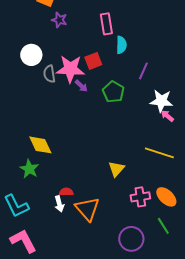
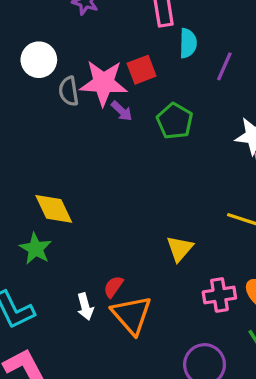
purple line: (143, 71) -> (224, 66), moved
red semicircle: (66, 192) -> (113, 287), moved, turned -56

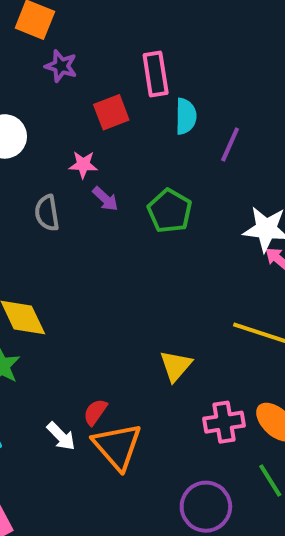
red square: (142, 70) -> (111, 112), moved
pink star: (103, 83) -> (83, 165), size x0.5
gray semicircle: (69, 91) -> (47, 213), moved
white arrow: (85, 307) -> (61, 436), turned -30

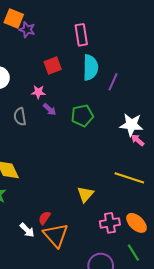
purple star: (61, 66) -> (27, 30), moved
pink rectangle: (156, 74) -> (81, 35), moved
cyan semicircle: (186, 116) -> (90, 67), size x1.4
green pentagon: (170, 211) -> (82, 116), turned 30

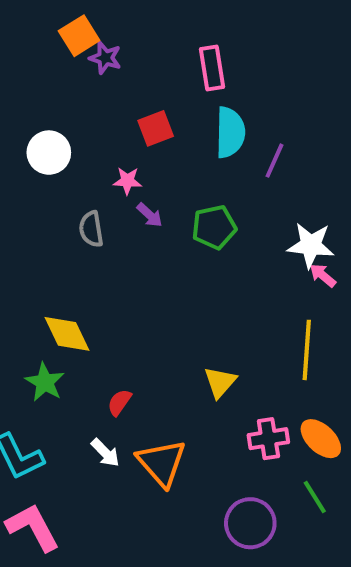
orange square: (14, 18) -> (79, 36), turned 36
yellow line: (129, 178) -> (307, 350), turned 76
red semicircle: (44, 218) -> (119, 402), moved

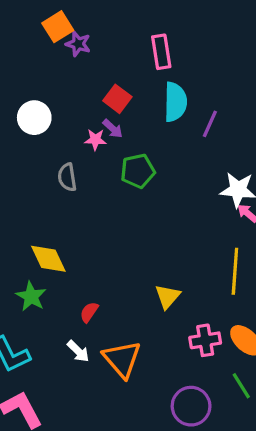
red square: (156, 128) -> (117, 99), turned -32
purple arrow: (150, 215) -> (113, 129), moved
green pentagon: (214, 227) -> (138, 171), moved

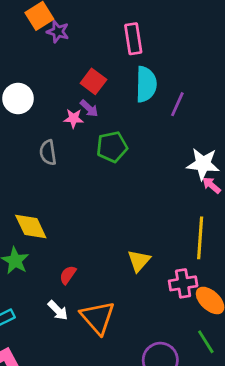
pink cross: (205, 340) -> (183, 283), moved

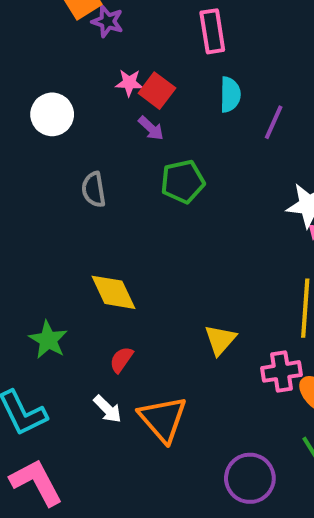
cyan semicircle: (146, 84) -> (230, 95), size x0.7
pink star: (74, 118) -> (129, 83), moved
yellow diamond: (31, 227) -> (113, 292), moved

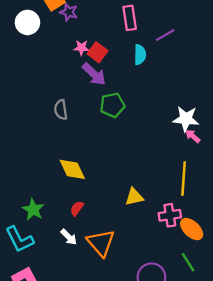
white circle: (52, 114) -> (27, 22), moved
purple line: (274, 122) -> (165, 35), moved, turned 36
purple arrow: (151, 128) -> (94, 74), size x1.6
green star: (48, 340) -> (33, 210), moved
yellow triangle: (220, 340) -> (134, 197), turned 36

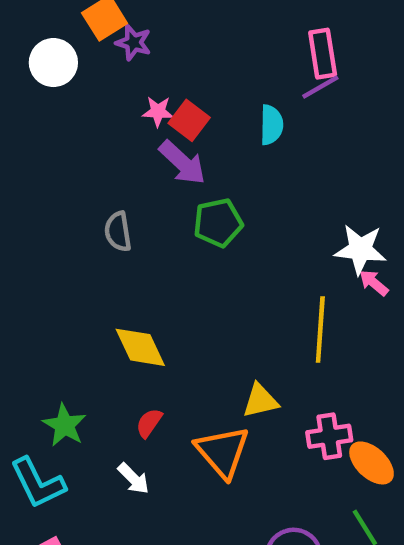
pink rectangle: (130, 18) -> (323, 54), moved
yellow line: (184, 179) -> (320, 329), moved
orange triangle: (101, 243) -> (222, 452), moved

